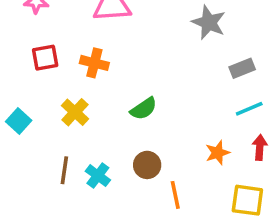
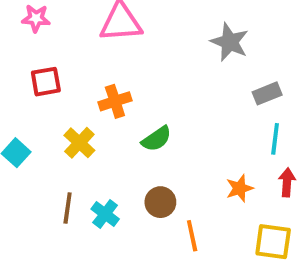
orange cross: (94, 63) -> (115, 101), moved, turned -32
cyan line: (249, 109) -> (275, 139), turned -60

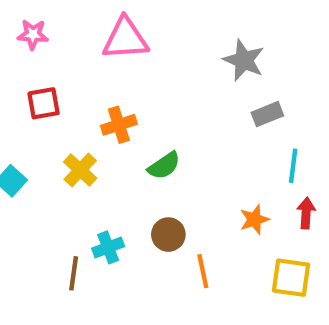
gray rectangle: (267, 93) -> (267, 114), moved
brown line: (68, 208) -> (74, 273), moved
cyan cross: (105, 214) -> (108, 247), turned 32

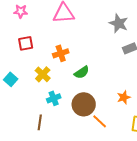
brown circle: (168, 235) -> (84, 104), size x1.5
cyan cross: (108, 247) -> (54, 98), moved
orange line: (203, 271) -> (100, 121), turned -35

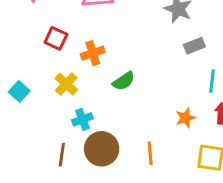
red square: (26, 43) -> (56, 38), moved, turned 35
brown circle: (84, 104) -> (102, 149), moved
orange line: (100, 121) -> (150, 153), turned 42

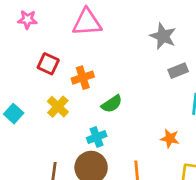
orange star: (185, 118) -> (170, 138), turned 30
cyan cross: (82, 119) -> (97, 137), moved

